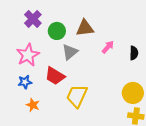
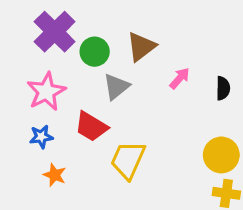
purple cross: (33, 19) -> (55, 32), size x1.4
brown triangle: (85, 28) -> (141, 47), turned -30

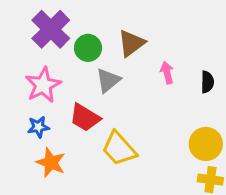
pink arrow: (180, 78) -> (167, 73), turned -55
yellow trapezoid: (128, 160) -> (119, 149), turned -66
orange star: (55, 175) -> (51, 163), size x1.4

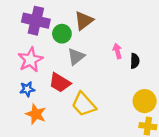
purple cross: (51, 29) -> (36, 21), turned -32
brown triangle: (131, 43) -> (84, 21), moved
black semicircle: (207, 82) -> (135, 61), moved

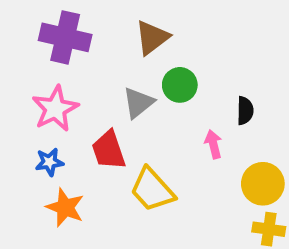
green circle: (62, 34) -> (180, 85), moved
pink arrow: (117, 51) -> (213, 144), moved
red trapezoid: (60, 83) -> (109, 150), turned 40

